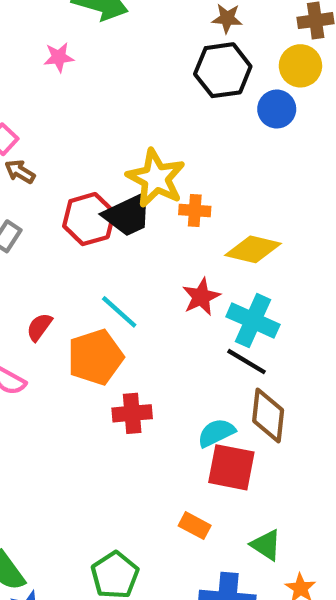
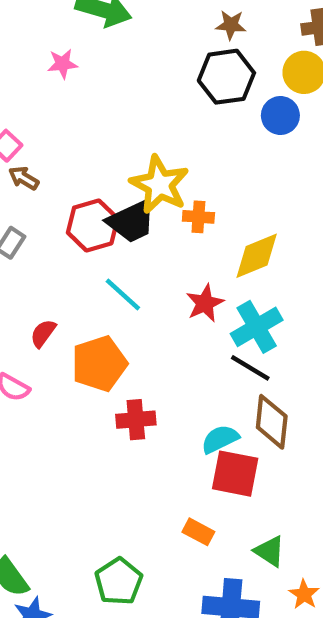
yellow diamond: (253, 249) -> (257, 256), turned -36
cyan line: (119, 312) -> (123, 295), moved
cyan cross: (253, 321) -> (257, 327), turned 36

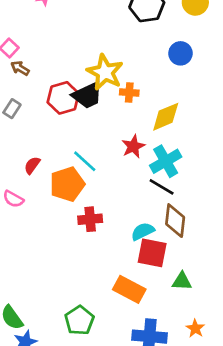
blue circle: (280, 115) -> (180, 53), moved
cyan line: (123, 295) -> (85, 161), moved
orange rectangle: (198, 532) -> (129, 289), size x1.6
green triangle: (270, 551) -> (182, 281), moved, turned -30

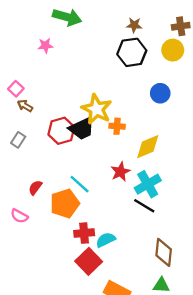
brown diamond: (175, 221) -> (164, 252), moved
cyan semicircle: (143, 231) -> (106, 240), moved
red square: (152, 253) -> (89, 261), moved, turned 35

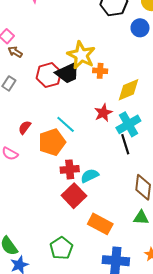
blue circle: (160, 93) -> (140, 28), moved
black line: (144, 206) -> (125, 144), turned 42

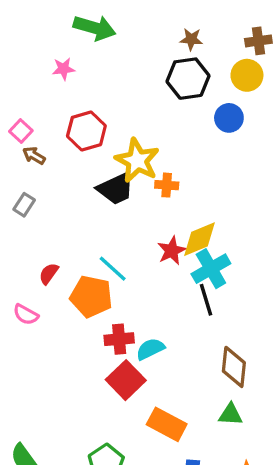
red hexagon: (49, 75) -> (86, 131), moved
yellow diamond: (128, 90) -> (199, 239), moved
orange pentagon: (52, 142) -> (91, 296), turned 30

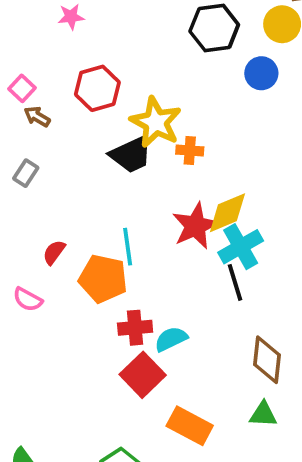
red star: (172, 251) -> (195, 226), size x1.4
cyan line: (113, 269) -> (128, 247), turned 40

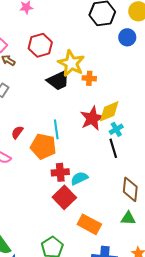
cyan cross: (241, 247) -> (116, 129), size x0.6

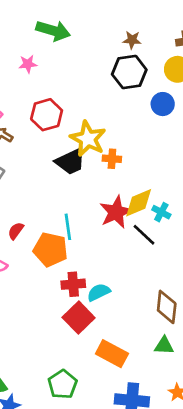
cyan cross: (116, 129) -> (161, 212), moved, turned -32
black line: (113, 148) -> (144, 235), moved, turned -30

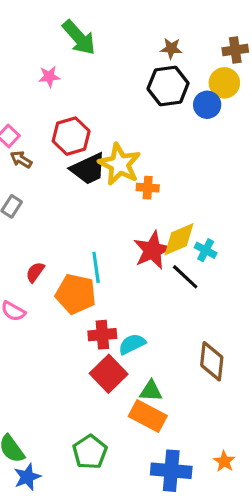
green arrow: (53, 31) -> (79, 38), turned 32
blue circle: (163, 104) -> (207, 105), moved
black trapezoid: (71, 161) -> (88, 169), moved
green triangle: (164, 346) -> (151, 391), moved

